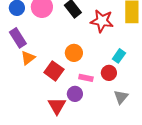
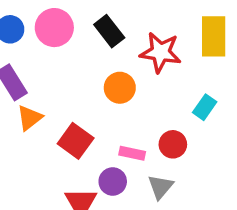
orange circle: (74, 53) -> (120, 88), moved
cyan rectangle: (119, 56) -> (205, 107), moved
gray triangle: (121, 97) -> (160, 187), moved

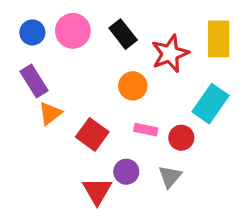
red star: (160, 52) -> (170, 54), turned -30
cyan rectangle: (205, 107) -> (210, 104), size x1.6
pink rectangle: (132, 153) -> (146, 130), moved

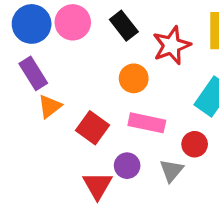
blue circle: (32, 32) -> (32, 24), size x1.5
pink rectangle: (146, 130) -> (147, 123), size x1.5
red circle: (181, 138) -> (195, 144), moved

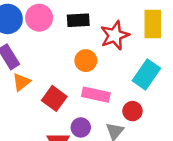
black rectangle: (124, 26) -> (78, 20), turned -55

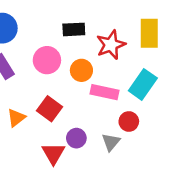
pink circle: (39, 18) -> (47, 60), moved
orange triangle: (21, 82) -> (16, 118), moved
pink rectangle: (96, 95) -> (105, 92), moved

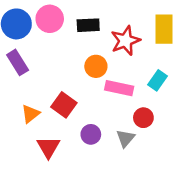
pink circle: (47, 60) -> (50, 19), moved
cyan rectangle: (143, 84) -> (158, 80), size x0.7
red triangle: (53, 153) -> (48, 147), moved

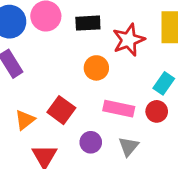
pink rectangle: (119, 88) -> (119, 109), moved
red circle: (143, 118) -> (157, 111), moved

